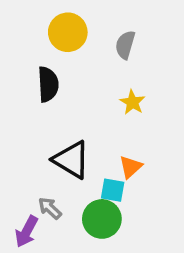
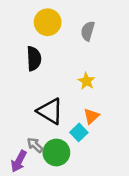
yellow star: (132, 102) -> (86, 81), moved
cyan square: (113, 190) -> (79, 132), turned 36
green circle: (102, 219) -> (56, 152), moved

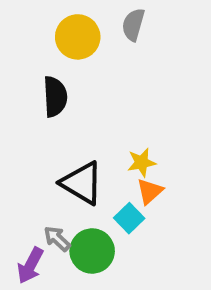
gray semicircle: (88, 31) -> (133, 25), moved
yellow star: (86, 81) -> (142, 162), moved, turned 30

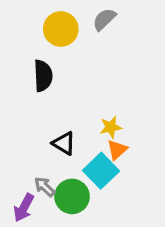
gray semicircle: (133, 25) -> (104, 19), turned 30
black triangle: (82, 183) -> (64, 143), size x0.7
cyan square: (129, 218) -> (101, 171), size x1.5

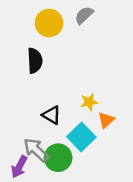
orange triangle: (117, 150) -> (106, 120), moved
gray arrow: (45, 187) -> (36, 150), size x1.5

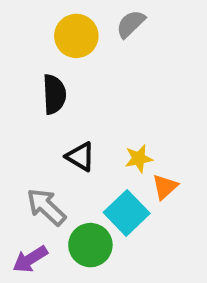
black triangle: (52, 115) -> (80, 157), moved
gray arrow: (36, 150) -> (46, 207), moved
purple arrow: (19, 167) -> (30, 259), turned 30

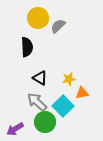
gray semicircle: (131, 24) -> (58, 26), moved
orange triangle: (165, 187) -> (82, 93), turned 32
gray arrow: (46, 207) -> (37, 102), moved

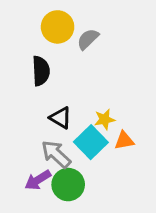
cyan square: (63, 106) -> (91, 142), moved
purple arrow: (15, 129) -> (38, 180), moved

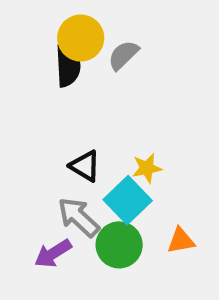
black semicircle: (41, 71) -> (68, 66), moved
orange triangle: (124, 141) -> (181, 241), moved
green circle: (68, 185) -> (119, 245), moved

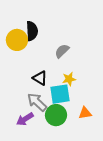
yellow circle: (81, 38) -> (17, 40), moved
gray semicircle: (123, 55) -> (62, 51), moved
cyan square: (128, 200) -> (60, 94), turned 35

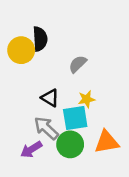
orange triangle: (85, 113) -> (107, 142), size x1.5

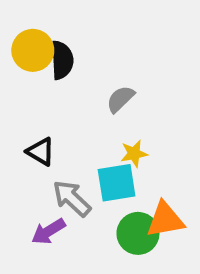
yellow circle: (21, 50) -> (33, 50), moved
black triangle: (50, 98) -> (41, 152), moved
green circle: (70, 144) -> (138, 233), moved

